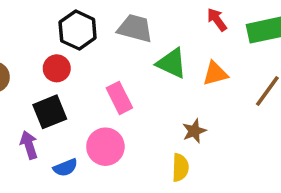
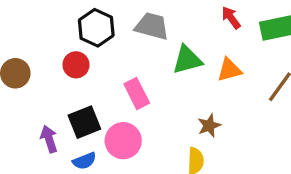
green triangle: (172, 63) -> (187, 60), turned -40
black square: (50, 112) -> (84, 122), moved

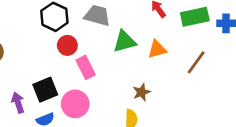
red circle: (76, 65) -> (67, 45), moved

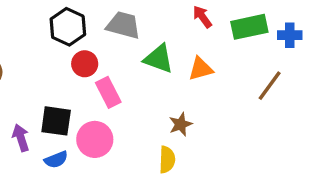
green triangle: (125, 41) -> (159, 59), turned 35
brown line: (196, 62) -> (270, 86), moved
black square: (45, 90) -> (56, 121), turned 30

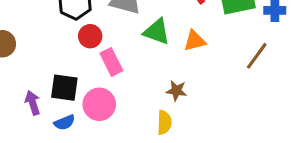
brown star: (180, 124) -> (176, 91), turned 30

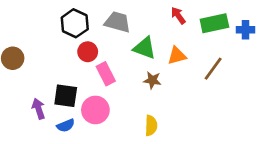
brown line: (257, 56) -> (213, 69), moved
brown star: (176, 91) -> (152, 80), moved

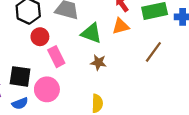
orange triangle: (177, 56) -> (121, 26), moved

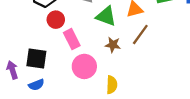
brown line: (153, 52) -> (140, 34), moved
pink circle: (47, 89) -> (84, 66), moved

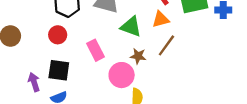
red circle: (56, 20) -> (58, 35), moved
pink circle: (84, 66) -> (122, 75), moved

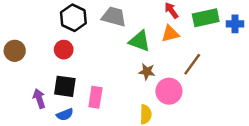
brown line: (166, 45) -> (192, 64), moved
pink rectangle: (96, 50) -> (95, 97), moved, turned 36
pink circle: (122, 75) -> (169, 91), moved

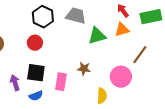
green triangle: (140, 41) -> (97, 36), turned -36
brown star: (147, 72) -> (84, 69), moved

